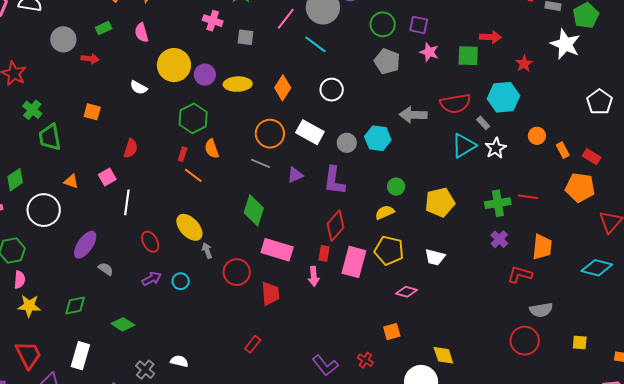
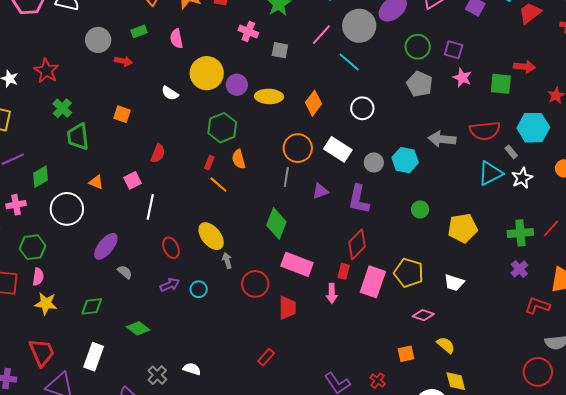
gray line: (260, 163) -> (286, 177), turned 72
red line: (528, 197) -> (551, 229), turned -60
yellow semicircle: (385, 212) -> (446, 345), moved, turned 60

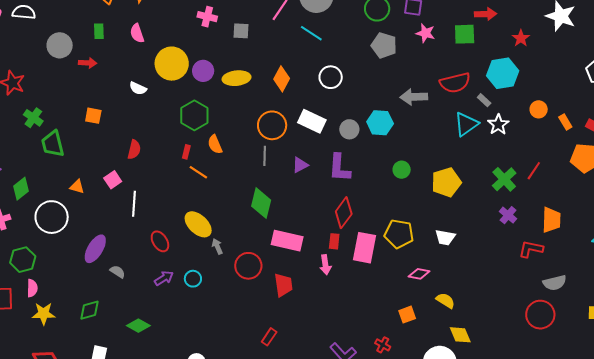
green rectangle: (139, 31) -> (99, 31), turned -63
green cross: (520, 233) -> (504, 179), turned -30

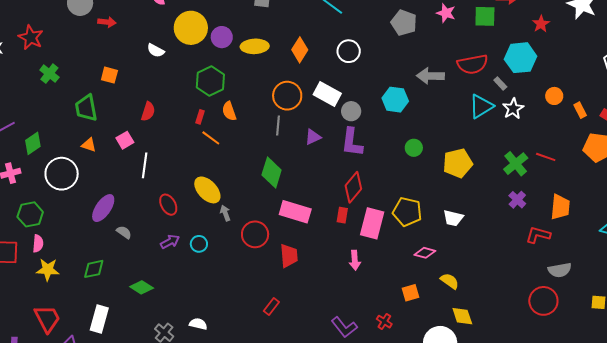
gray circle: (349, 129) -> (351, 111), moved
green trapezoid: (53, 144) -> (86, 108), moved
red line: (534, 171) -> (546, 157), turned 72
pink arrow: (325, 265) -> (355, 260), moved

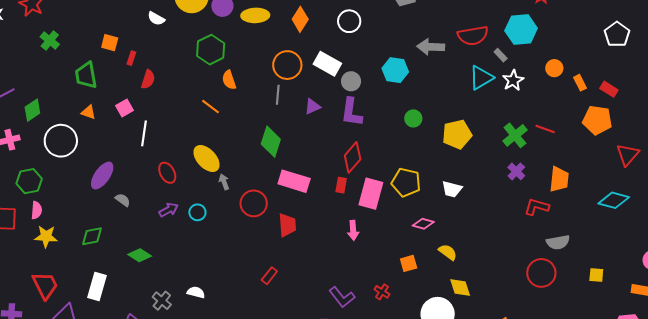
red rectangle: (200, 117) -> (131, 58), moved

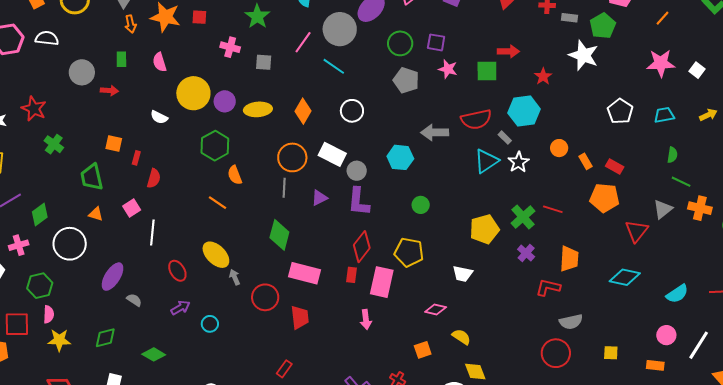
yellow pentagon: (457, 134) -> (484, 229), moved
yellow pentagon: (406, 182) -> (409, 252), moved
cyan circle: (197, 212) -> (210, 324), moved

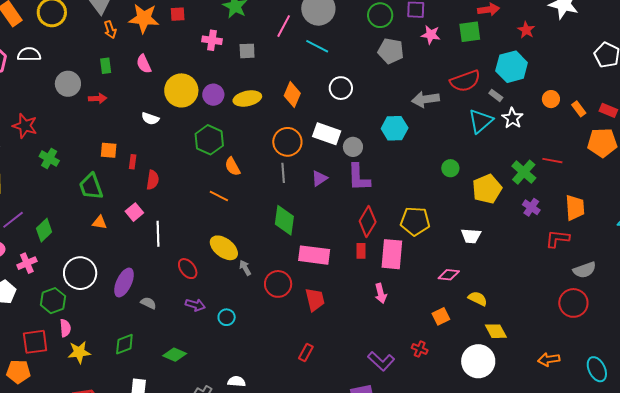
green circle: (421, 205) -> (450, 168), moved
white circle: (70, 244) -> (80, 273), moved
purple arrow: (180, 308) -> (195, 305), turned 54

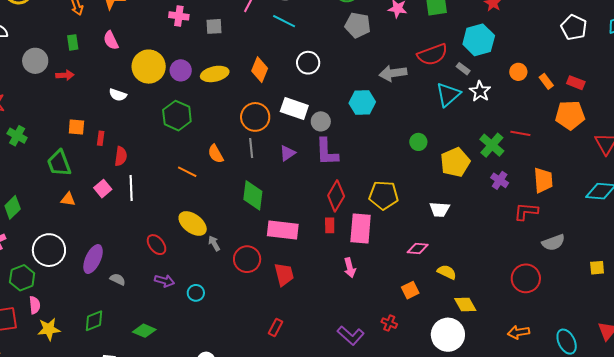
orange semicircle: (233, 167) -> (216, 154), moved
white line: (158, 234) -> (131, 188), moved
red circle: (573, 303) -> (526, 278), moved

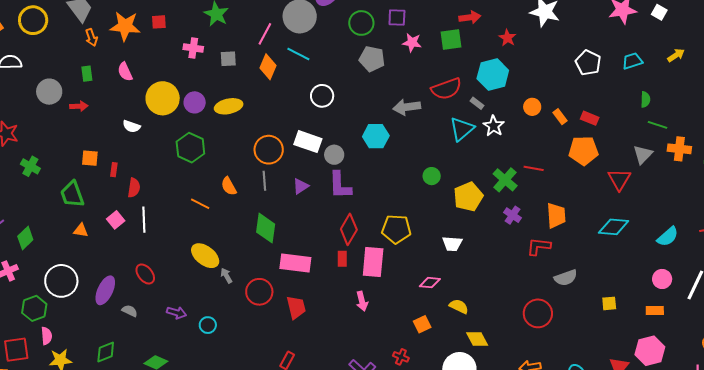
orange diamond: (260, 70) -> (268, 67), moved
red ellipse: (157, 245) -> (145, 274), moved

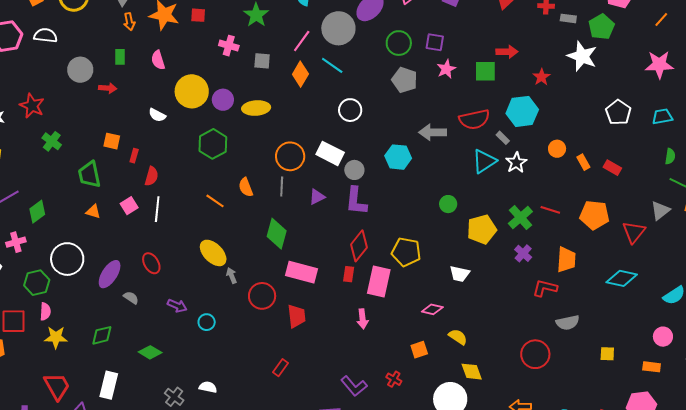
pink star: (412, 42) -> (446, 69), turned 30
orange pentagon: (583, 151) -> (594, 215), moved

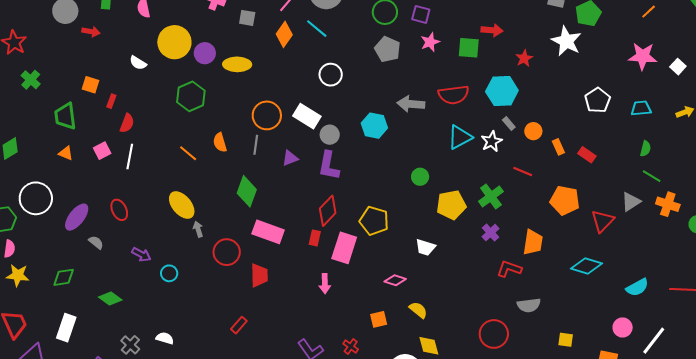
gray rectangle: (503, 138) -> (509, 124), moved
red line: (550, 210) -> (523, 172), moved

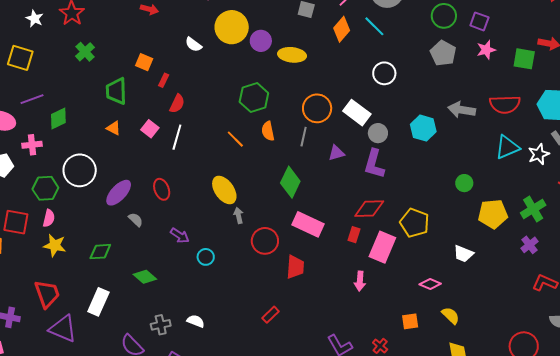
green hexagon: (191, 96) -> (254, 97), moved
pink square: (102, 151) -> (150, 129), turned -30
red diamond: (328, 211) -> (369, 209), turned 40
gray cross: (130, 345) -> (161, 325), turned 30

